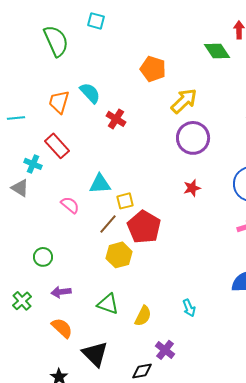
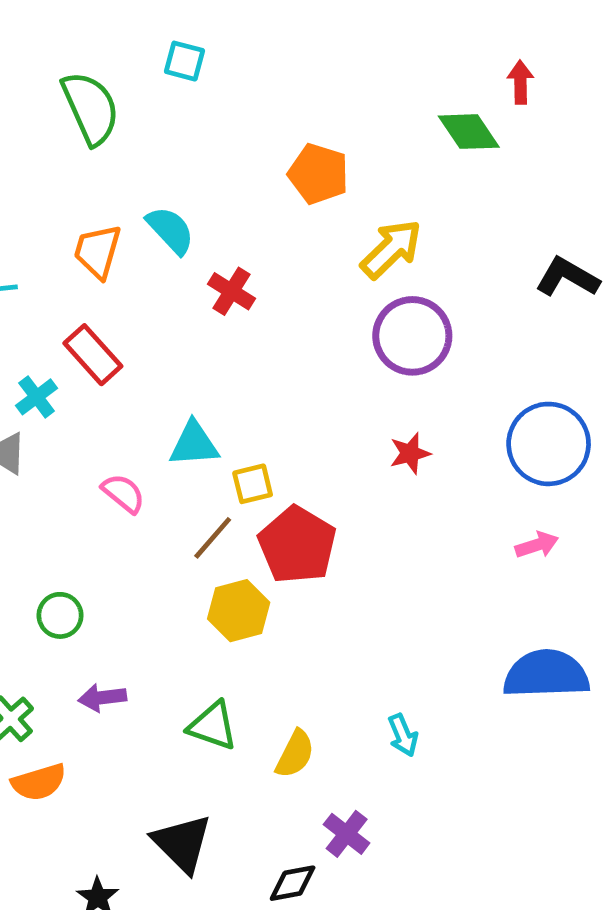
cyan cross: (33, 164) -> (37, 397), turned 30
orange semicircle: (62, 328) -> (39, 782), moved, turned 120

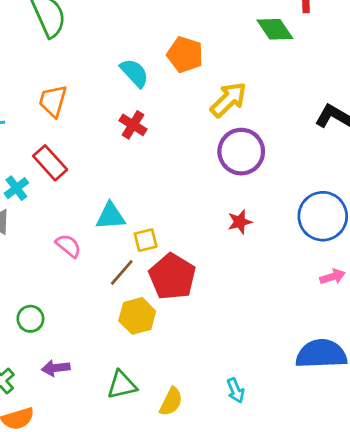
cyan semicircle: (170, 230) -> (134, 73), moved
pink arrow: (537, 545) -> (333, 277), moved
green triangle: (213, 726) -> (122, 385), turned -32

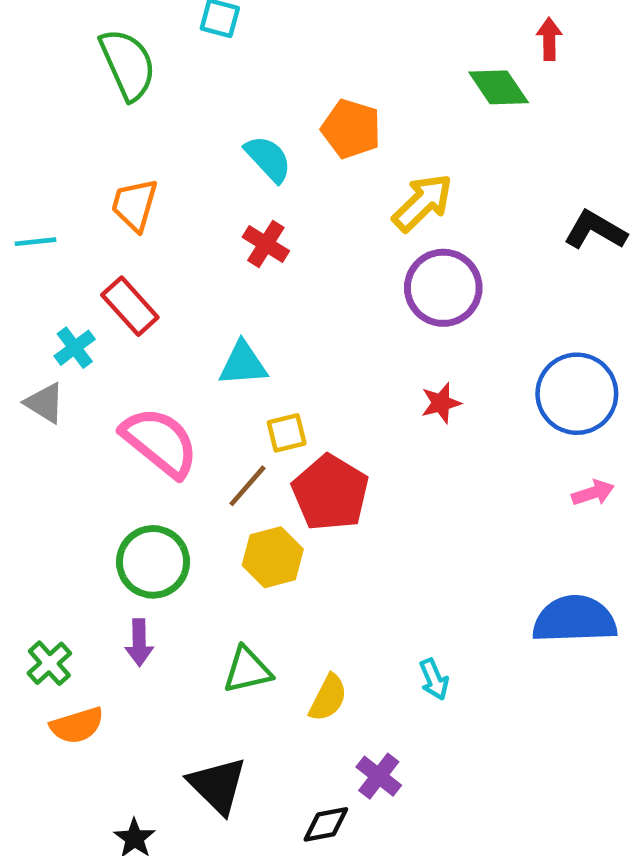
cyan triangle: (111, 216) -> (243, 364), moved
pink semicircle: (68, 246) -> (160, 442), size x1.8
green circle: (30, 319) -> (153, 562), moved, size x1.6
purple arrow: (56, 368) -> (139, 643), turned -84

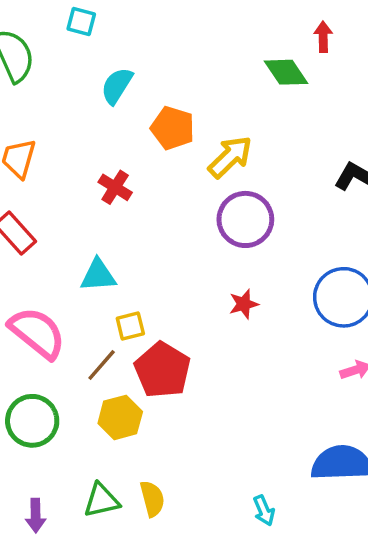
orange pentagon: (351, 129) -> (173, 128), moved
cyan semicircle: (268, 159) -> (117, 86), moved, turned -105
purple arrow: (139, 643) -> (36, 516), moved
cyan arrow: (434, 679) -> (264, 510), moved
yellow semicircle: (328, 698) -> (152, 499), moved, turned -42

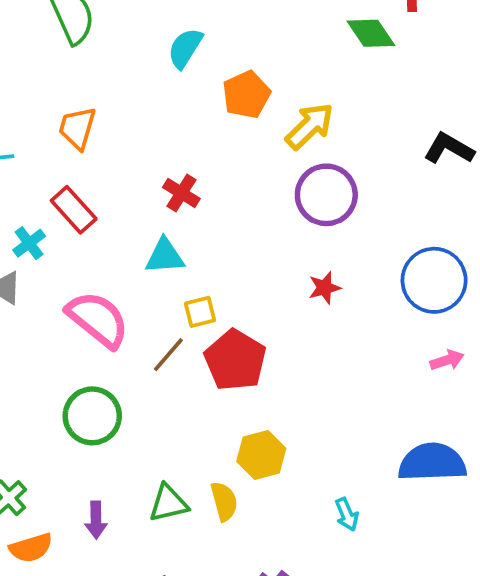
orange pentagon: (173, 128) -> (246, 95), turned 30
red cross: (115, 187) -> (181, 193), moved
yellow hexagon: (120, 417) -> (261, 455), moved

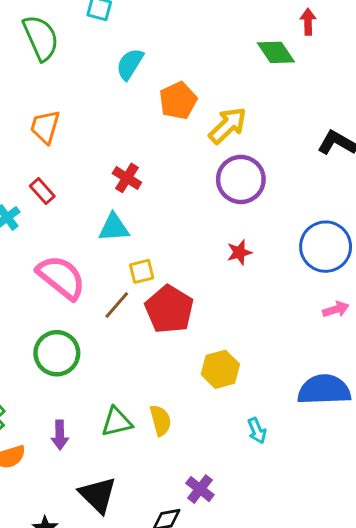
red rectangle: (74, 210) -> (42, 191), size x0.7
yellow hexagon: (261, 455) -> (220, 369), moved

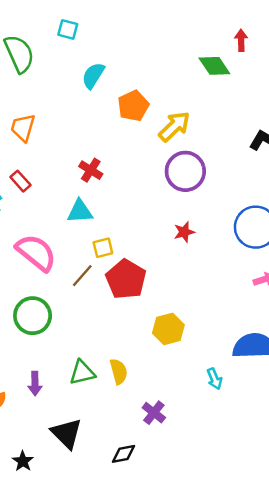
cyan arrow: (257, 431) -> (214, 379), moved
purple cross: (200, 489) -> (154, 413), moved

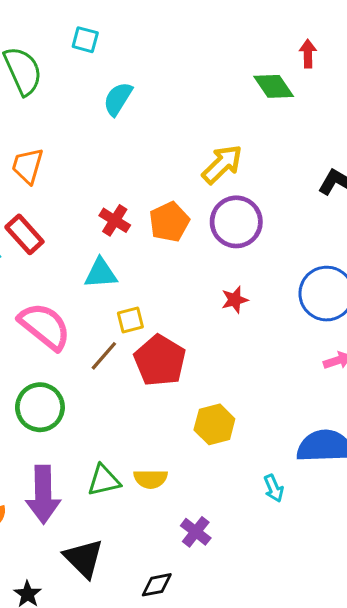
orange pentagon: (133, 106) -> (169, 222), moved
red rectangle: (20, 181) -> (24, 234), size x1.4
yellow semicircle: (119, 371) -> (151, 479), turned 105
purple arrow: (35, 384) -> (43, 494), size x1.8

